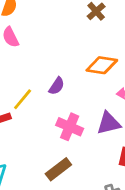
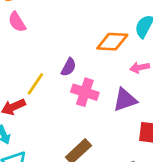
pink cross: (70, 127) -> (85, 92), moved

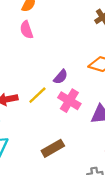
yellow line: (35, 84) -> (37, 95), moved

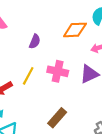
purple semicircle: (61, 77) -> (35, 41), moved

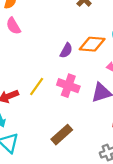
purple semicircle: (35, 41) -> (66, 51), moved

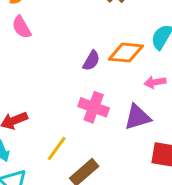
yellow line: (37, 86) -> (57, 149), moved

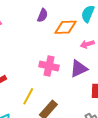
purple semicircle: (91, 61) -> (43, 15), moved

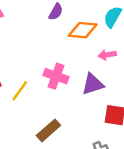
yellow line: (28, 96) -> (20, 91), moved

